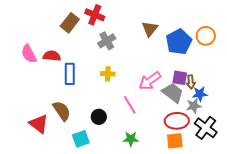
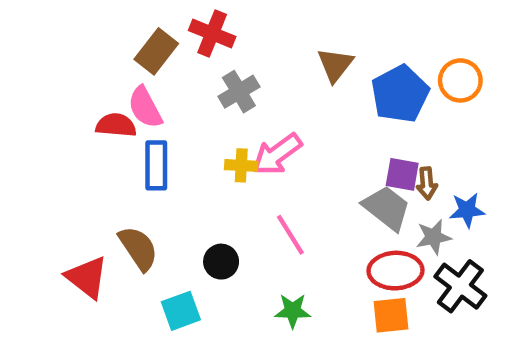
pink semicircle: (29, 54) -> (145, 107), moved
pink arrow: (150, 81) -> (277, 154), moved
blue star: (200, 94) -> (467, 210), moved

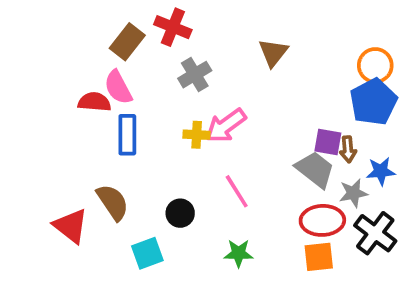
blue pentagon: (400, 94) -> (373, 102), moved

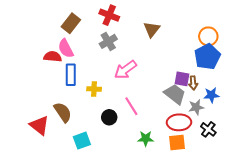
red cross: (173, 27) -> (109, 15), moved
yellow cross: (197, 135) -> (94, 89), moved
black circle: (180, 213) -> (109, 117), moved
black cross: (375, 233) -> (208, 129), size x0.7
green star: (239, 253) -> (146, 139), moved

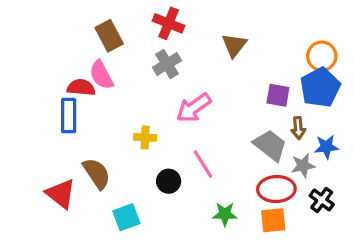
brown rectangle: (71, 23) -> (109, 36), turned -66
blue rectangle: (71, 75) -> (69, 116), moved
purple square: (182, 79) -> (278, 95), moved

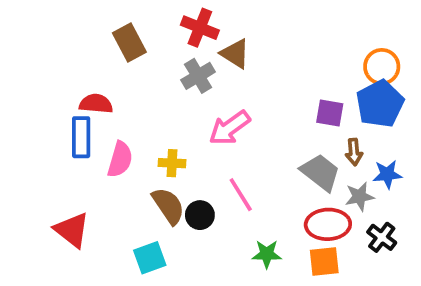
brown triangle: (234, 45) -> (235, 54), moved, turned -36
pink semicircle: (101, 75) -> (120, 159), moved, turned -136
brown semicircle: (97, 173) -> (168, 206), moved

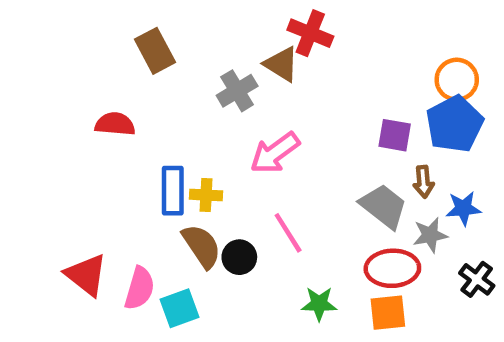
red cross: (200, 28) -> (310, 33), moved
blue rectangle: (81, 137) -> (173, 191), moved
pink semicircle: (120, 159) -> (139, 288), moved
black cross: (382, 237) -> (477, 279), moved

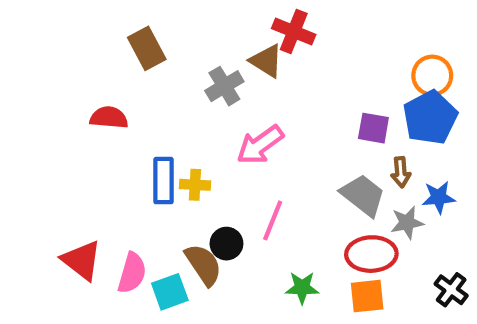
pink line: (288, 233) -> (273, 220), turned 54
brown semicircle: (202, 246) -> (203, 265), moved
black cross: (477, 279) -> (451, 290), moved

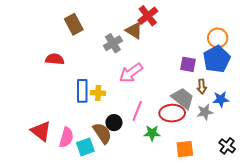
red cross: (294, 31) -> (148, 16), turned 30
red ellipse: (371, 254) -> (172, 113), moved
green star: (302, 288) -> (152, 133), moved

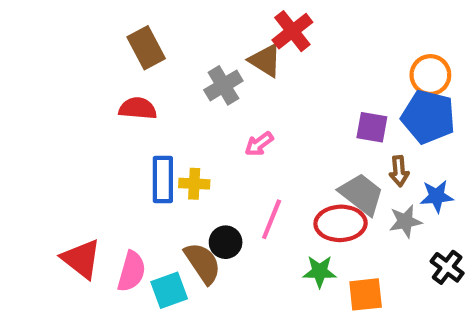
red semicircle: (55, 59) -> (138, 108), moved
blue pentagon: (217, 59) -> (428, 117), turned -30
pink arrow: (131, 73) -> (259, 144), size x0.6
green star: (152, 133) -> (320, 271), moved
black cross: (227, 146) -> (447, 267), moved

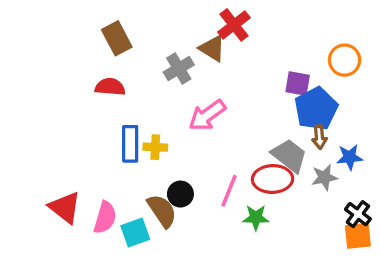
blue pentagon: (428, 117) -> (316, 109), moved, turned 30
purple square: (372, 127) -> (298, 84), moved
pink arrow: (259, 144) -> (207, 115), size x1.6
pink line: (272, 219) -> (229, 191), moved
orange square: (366, 294) -> (358, 236), moved

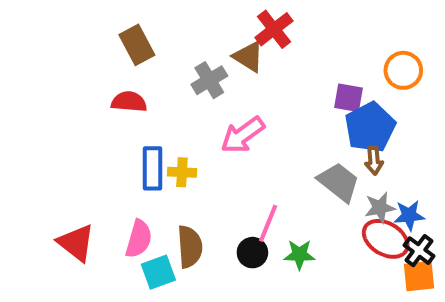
blue star: (350, 157) -> (409, 215), moved
red ellipse: (273, 179) -> (386, 239), moved, turned 33
black circle: (180, 194) -> (252, 253), moved
brown semicircle: (162, 211) -> (190, 247), turned 30
pink semicircle: (105, 217) -> (139, 239), moved

